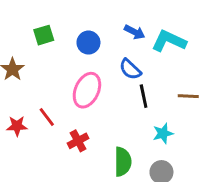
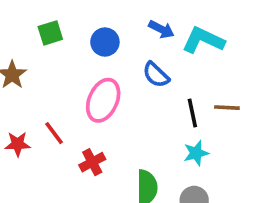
black line: (144, 96) -> (192, 113), moved

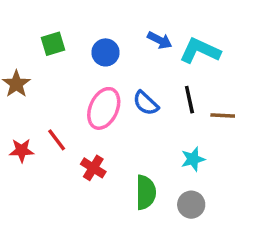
blue semicircle: (156, 75) -> (146, 103), moved
black line: (192, 113) -> (189, 100), moved
red cross: (92, 162) -> (93, 168), turned -30

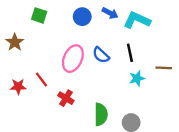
green square: (53, 44) -> (39, 15), turned 35
blue circle: (106, 52) -> (82, 17), moved
brown line: (223, 115) -> (164, 68), moved
cyan star: (193, 159) -> (137, 78), moved

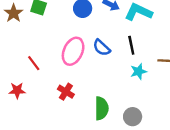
brown star: (15, 42) -> (14, 13), moved
red line: (41, 79) -> (34, 63), moved
red star: (18, 86) -> (17, 90), moved

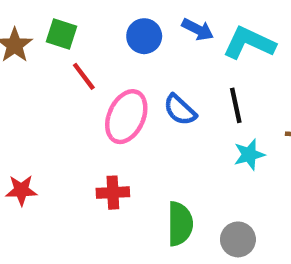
red line: (34, 63) -> (84, 76), moved
red cross: (66, 92) -> (113, 193), turned -35

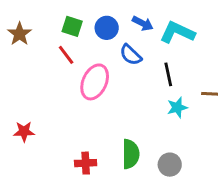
green square: (62, 34) -> (72, 26), moved
blue semicircle: (180, 110) -> (131, 55), moved
red cross: (113, 193) -> (86, 163), moved

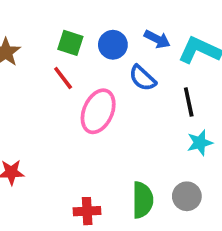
gray circle: (170, 165) -> (187, 196), moved

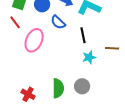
red cross: (87, 211) -> (28, 94), turned 32

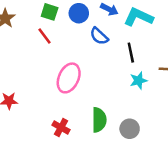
pink ellipse: (34, 40) -> (69, 78), moved
gray circle: (82, 86) -> (130, 129), moved

